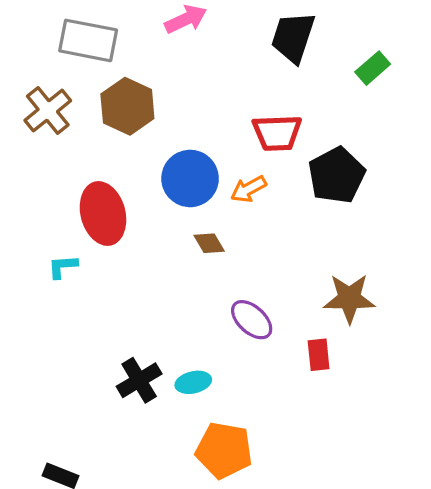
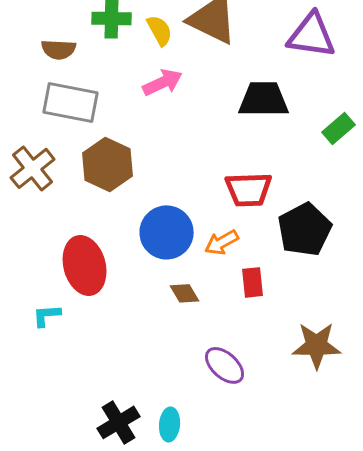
black trapezoid: (293, 37) -> (264, 99), turned 72
red rectangle: (319, 355) -> (253, 282), moved
cyan ellipse: (193, 382) -> (170, 424), turned -72

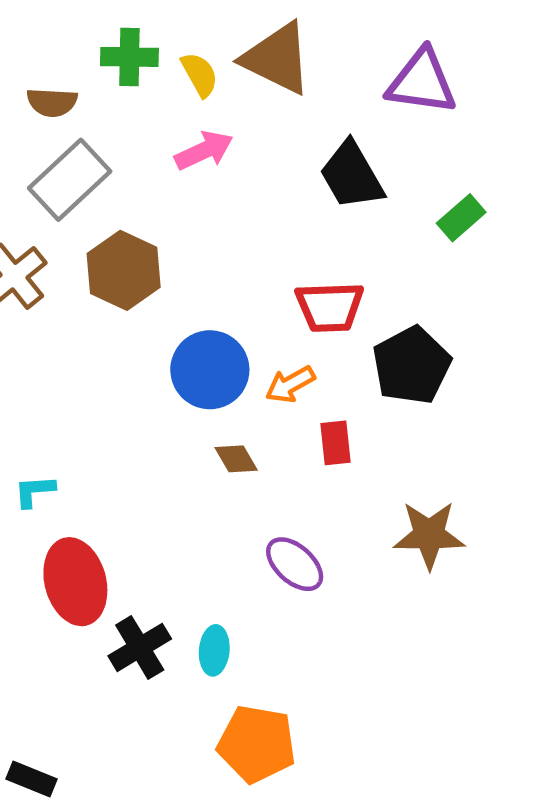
black trapezoid: (264, 99) -> (352, 175), turned -120
gray rectangle: (71, 102) -> (70, 180), turned -54
red ellipse: (85, 265) -> (75, 582), moved

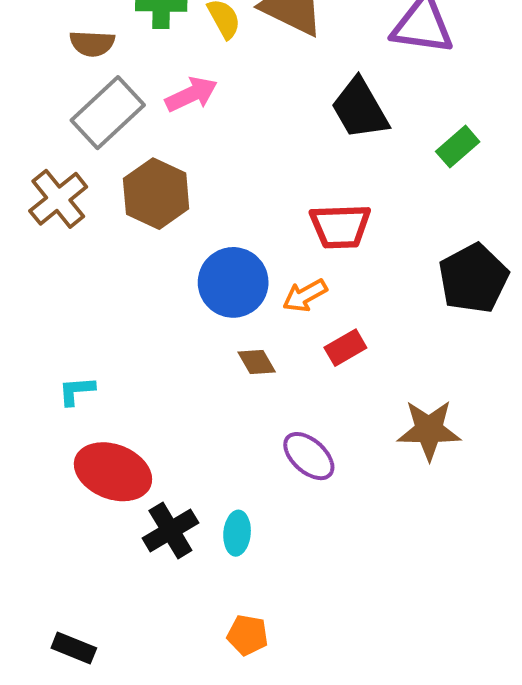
pink arrow: (204, 151) -> (191, 94), moved
black pentagon: (412, 365) -> (473, 278), moved
red rectangle: (336, 443) -> (345, 348), turned 66
red ellipse: (75, 582) -> (113, 472), turned -54
orange pentagon: (257, 744) -> (247, 635), moved, size x0.6

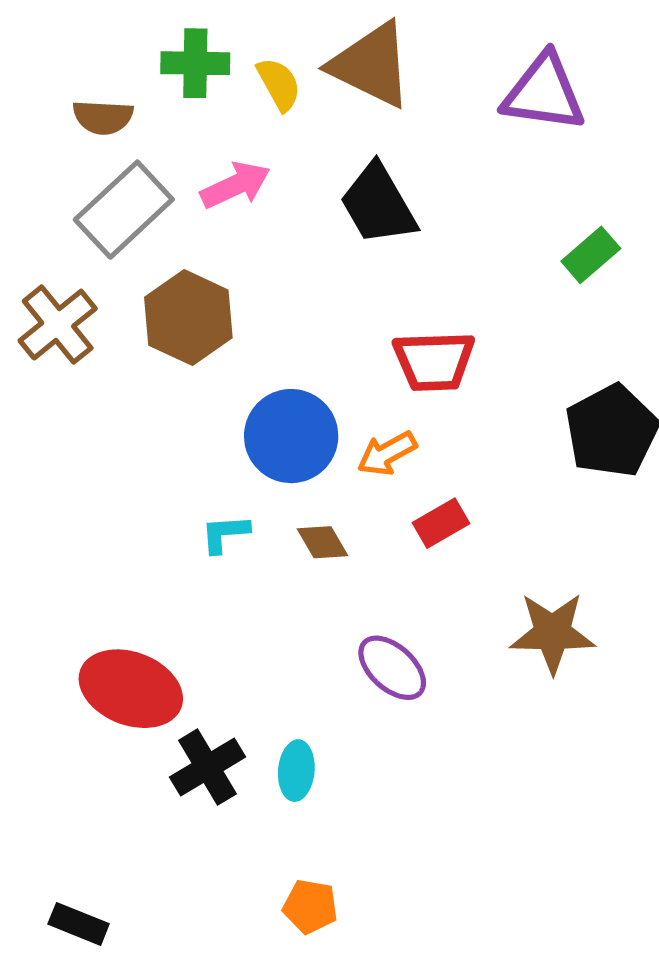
black trapezoid: (360, 109) -> (378, 204), moved
cyan L-shape: (76, 391) -> (225, 534), moved

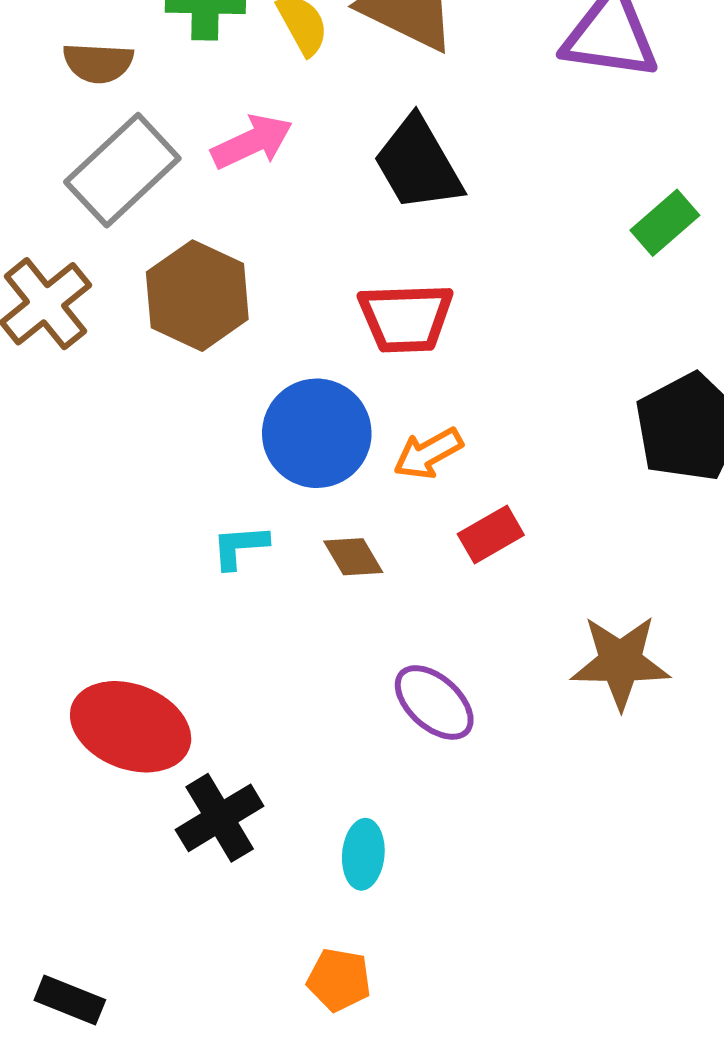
red trapezoid: (434, 361) -> (406, 318), moved
cyan ellipse: (296, 771) -> (363, 854), moved

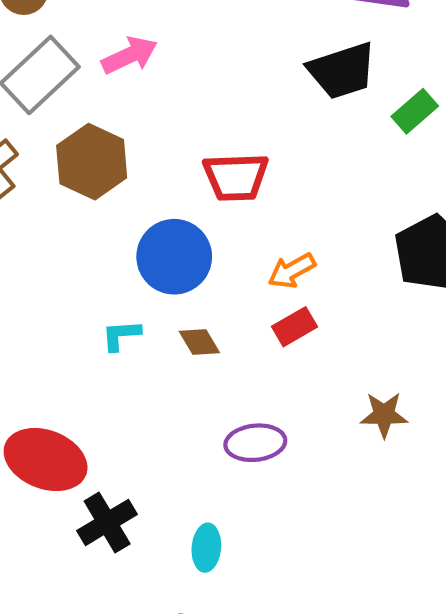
black trapezoid: (418, 164) -> (342, 71), moved, turned -78
orange arrow: (428, 453) -> (292, 271), moved
brown star: (620, 662) -> (384, 415), size x0.7
purple ellipse: (434, 702) -> (255, 443), turned -48

